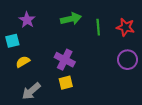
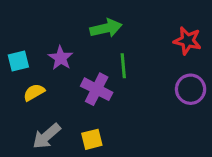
purple star: (27, 20) -> (61, 58), moved
green line: (98, 27) -> (123, 66), moved
yellow square: (66, 83) -> (92, 139), moved

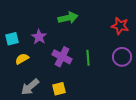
green line: (123, 66) -> (88, 58), moved

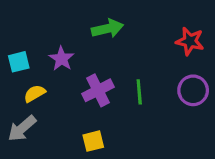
purple cross: (62, 57) -> (98, 90), turned 36
gray arrow: (30, 87) -> (22, 128), moved

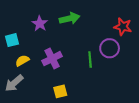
purple star: (62, 59) -> (40, 24), moved
purple cross: (98, 90) -> (52, 59), moved
purple circle: (193, 90) -> (110, 48), moved

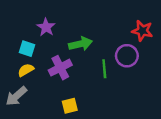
green arrow: (70, 18) -> (80, 44), moved
cyan square: (12, 40) -> (27, 49), moved, turned 32

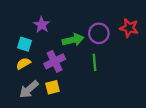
purple circle: (127, 56) -> (99, 33), moved
gray arrow: (16, 96) -> (29, 89), moved
yellow square: (70, 106) -> (53, 87), moved

